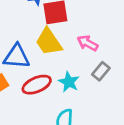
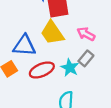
gray rectangle: (101, 71) -> (86, 58), moved

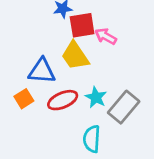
pink arrow: (86, 34) -> (106, 36), moved
gray rectangle: (86, 58) -> (124, 107), moved, size x1.6

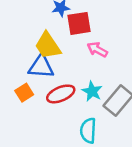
pink arrow: (106, 36) -> (97, 50), moved
yellow trapezoid: (75, 56) -> (48, 46), moved

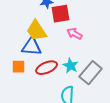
orange square: (24, 93) -> (19, 67), turned 32

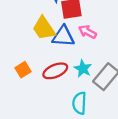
blue triangle: (32, 47) -> (63, 36), moved
orange square: (19, 67) -> (23, 70), turned -32

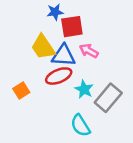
red ellipse: (55, 71) -> (59, 76), moved
cyan semicircle: (79, 103) -> (80, 125), turned -35

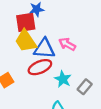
red square: (72, 27) -> (26, 22), moved
gray rectangle: (108, 98) -> (85, 87), size x0.6

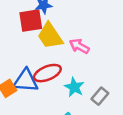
yellow trapezoid: (26, 41) -> (50, 36), moved
blue triangle: (44, 49) -> (26, 81), moved

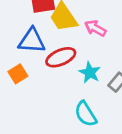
blue triangle: (26, 81) -> (32, 41), moved

